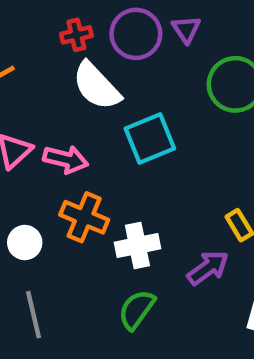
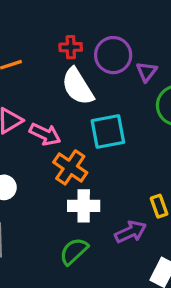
purple triangle: (186, 29) -> (147, 72), moved
orange cross: (84, 217) -> (70, 167), moved

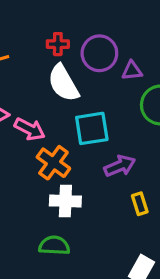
purple triangle: (147, 72) -> (132, 71), turned 45
purple arrow: (131, 232) -> (120, 166), moved
green semicircle: (74, 251) -> (54, 245), turned 44

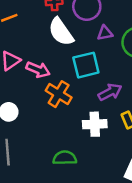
purple triangle: (132, 71) -> (105, 33), moved
white cross: (65, 201) -> (95, 124), moved

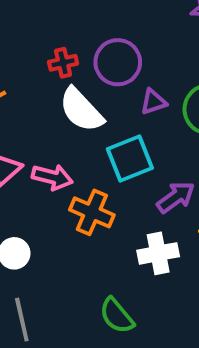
green semicircle: (65, 158) -> (117, 316), turned -120

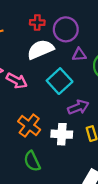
white semicircle: (81, 110) -> (41, 49), turned 96
cyan square: (130, 158) -> (60, 81), turned -35
orange cross: (92, 212) -> (29, 126), moved

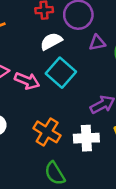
white semicircle: (41, 49) -> (51, 41), size x0.7
cyan square: (60, 81) -> (61, 73), moved

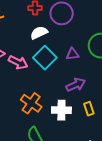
purple triangle: (97, 43) -> (73, 54), moved

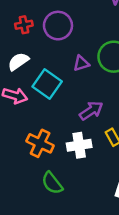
white semicircle: (39, 33) -> (18, 62), moved
purple triangle: (73, 54) -> (81, 63), moved

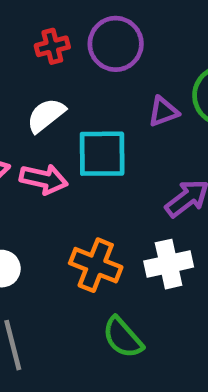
cyan square: (47, 84) -> (102, 154), turned -32

